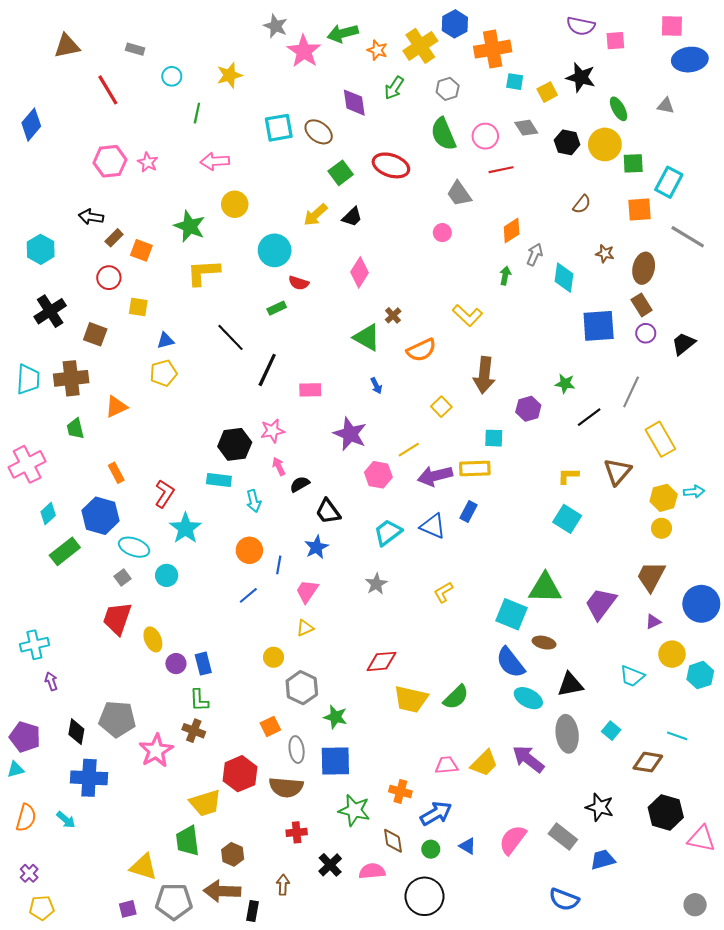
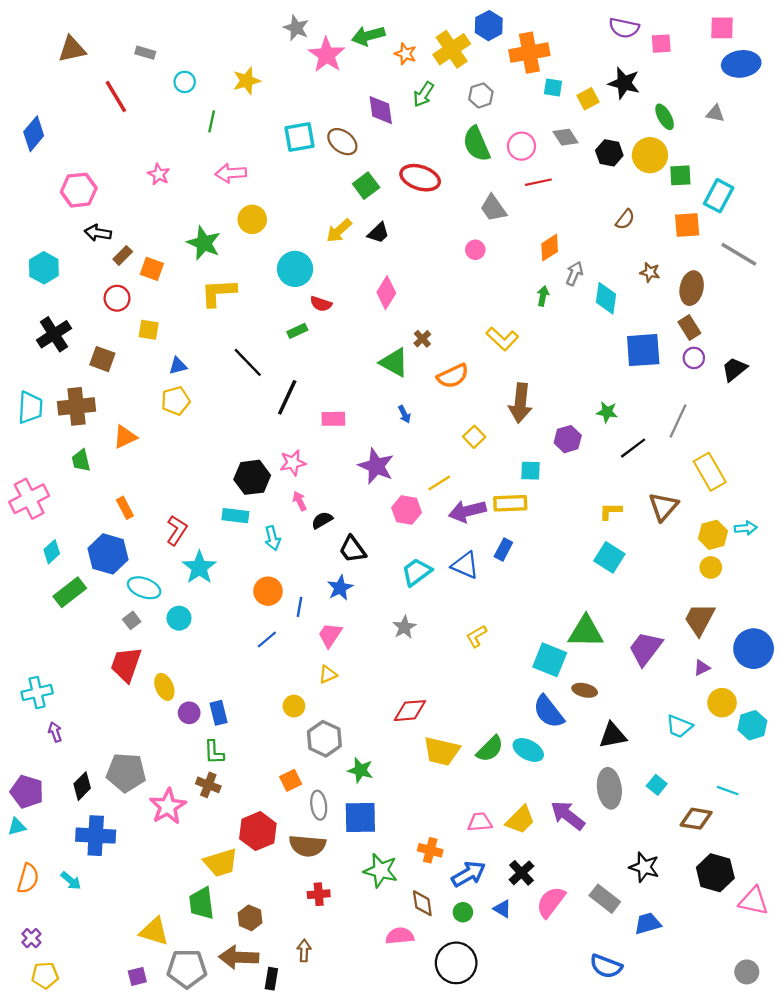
pink hexagon: (110, 161) -> (79, 190), moved
cyan ellipse: (528, 698) -> (528, 750), moved
black diamond: (76, 732) -> (82, 786), turned 35
black cross: (330, 865) -> (521, 873), moved

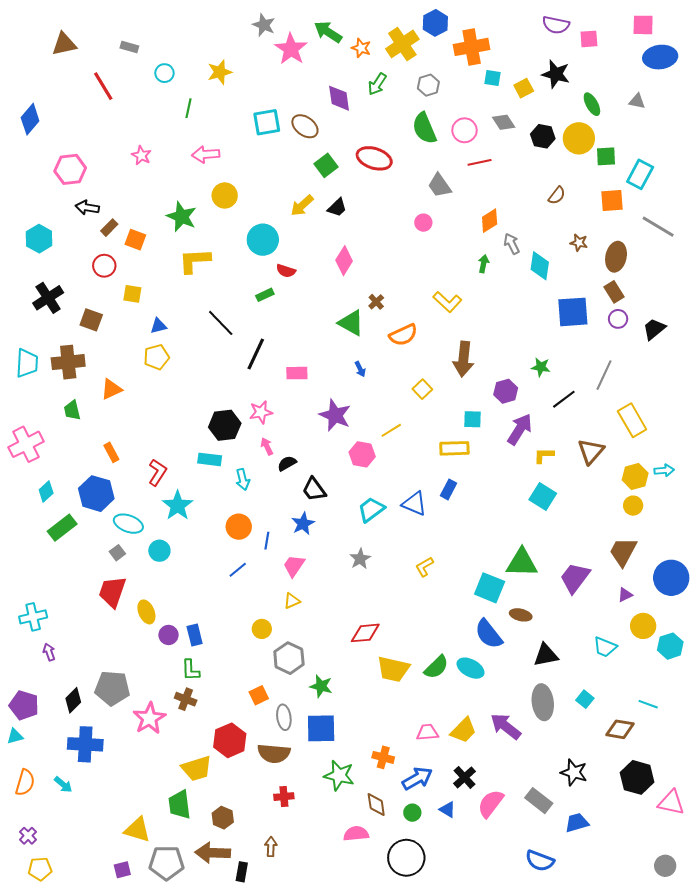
green arrow: (368, 36) -> (328, 32), turned 48
gray arrow: (574, 273) -> (512, 244), turned -50
purple arrow: (467, 511) -> (520, 429), moved, turned 136

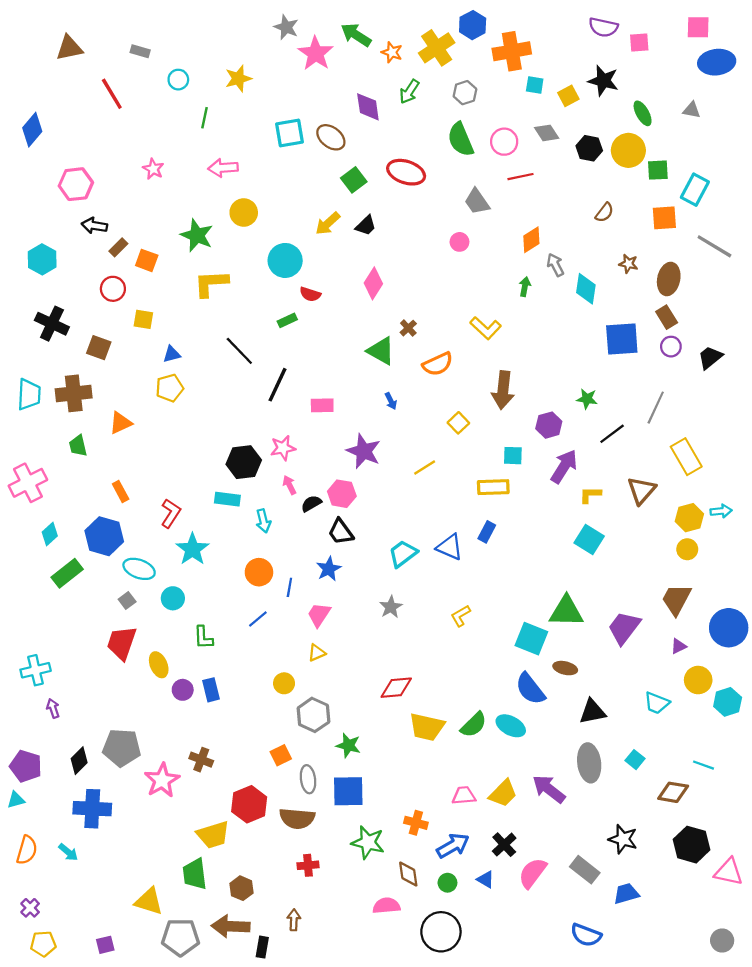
black cross: (48, 298) -> (52, 324), turned -32
pink hexagon: (362, 454) -> (342, 494), moved
green L-shape: (191, 670) -> (203, 638), moved
purple square: (122, 870) -> (105, 945), moved

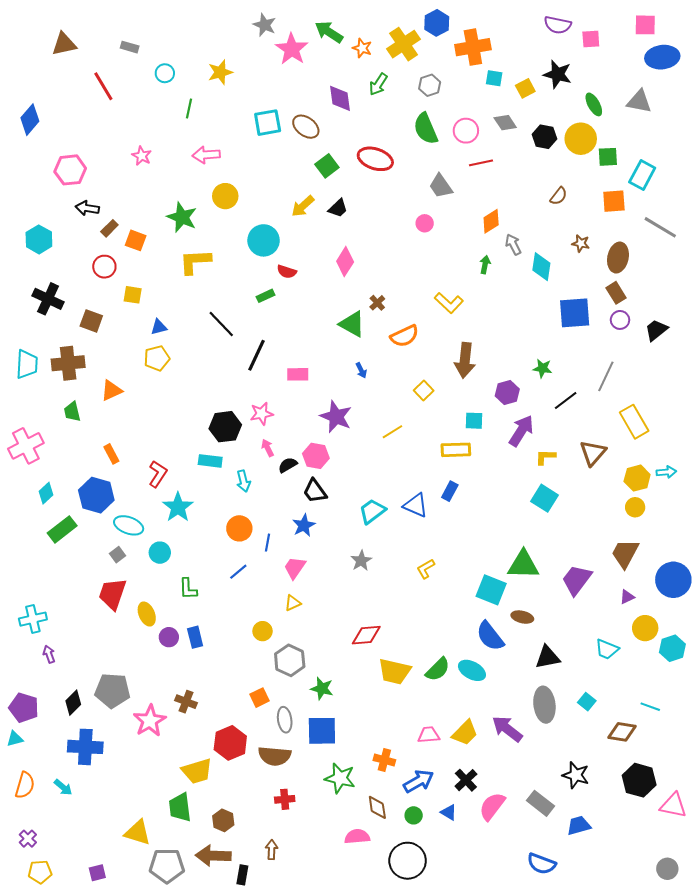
gray triangle: (692, 110) -> (639, 101), size x1.5

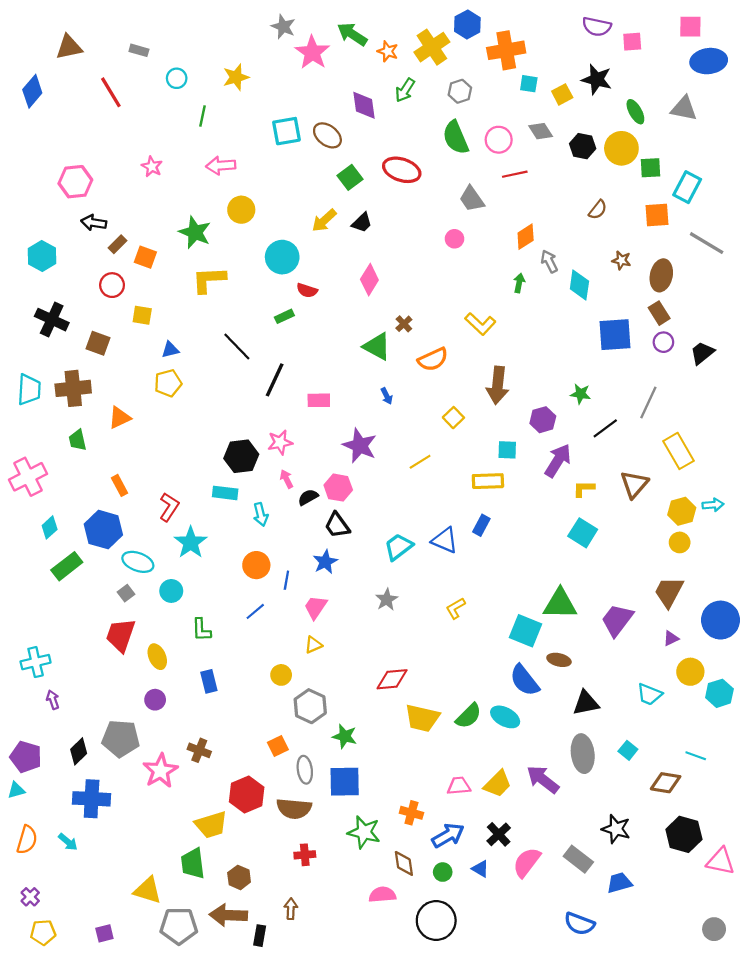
blue diamond: (30, 120) -> (32, 91), moved
purple circle: (169, 637) -> (155, 700), moved

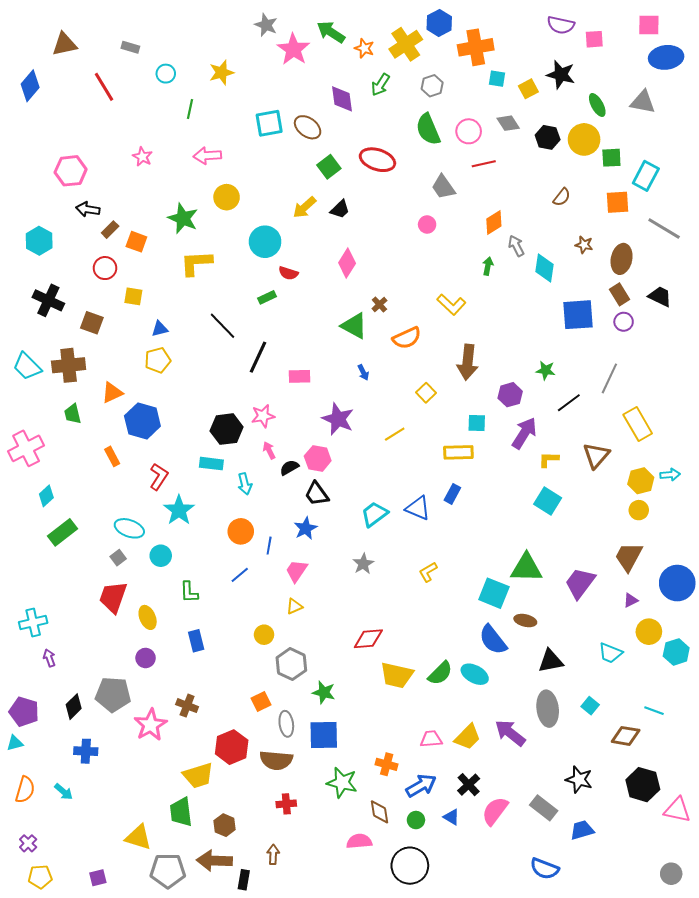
black trapezoid: (702, 353) -> (660, 296), moved, turned 65
cyan trapezoid: (29, 390) -> (27, 366), turned 132
blue hexagon: (103, 530) -> (142, 421), moved
blue cross: (92, 799) -> (86, 751), size x0.7

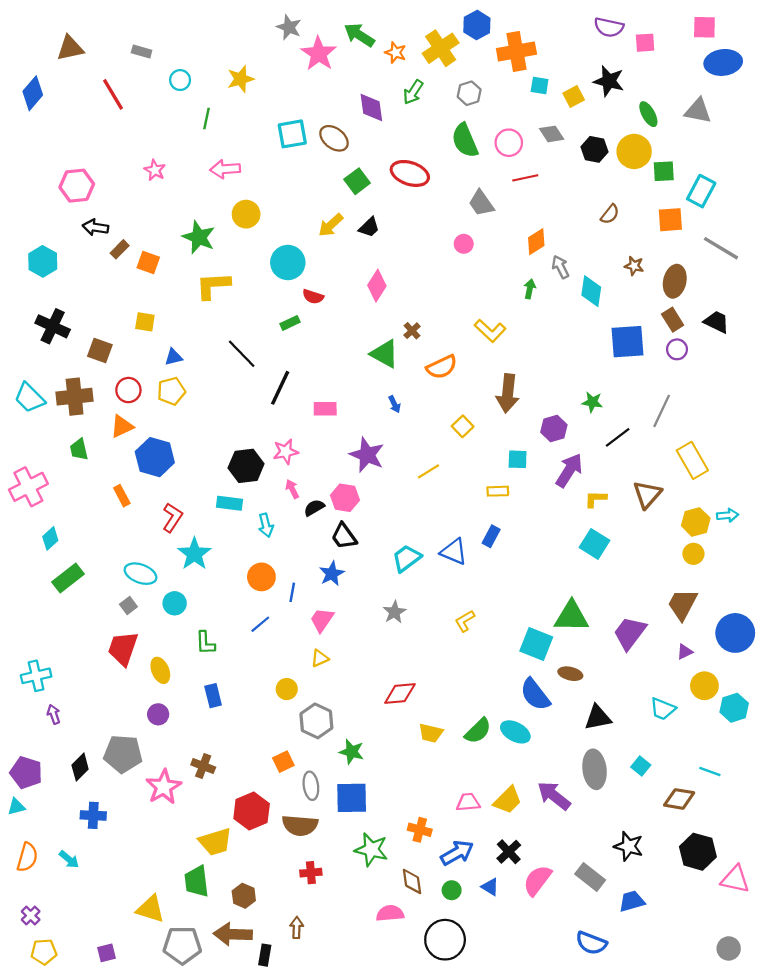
red circle: (105, 268) -> (128, 390), moved
yellow rectangle: (458, 452) -> (498, 491), size x0.7
yellow trapezoid: (397, 675) -> (431, 733), size x0.7

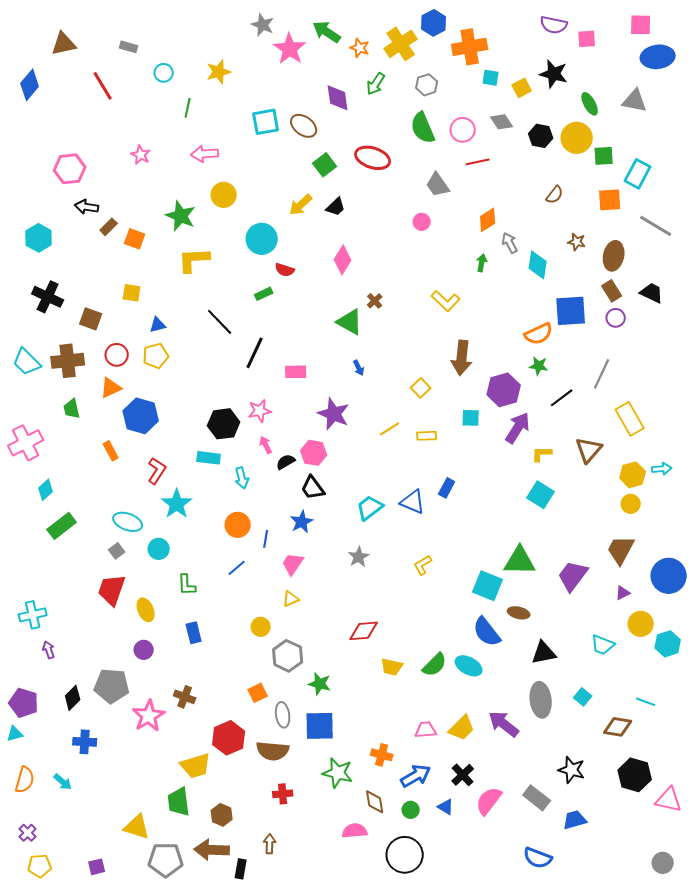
orange semicircle: (442, 367) -> (539, 334), moved
purple hexagon: (554, 429) -> (504, 390), size x1.4
yellow rectangle: (498, 491) -> (427, 436), moved

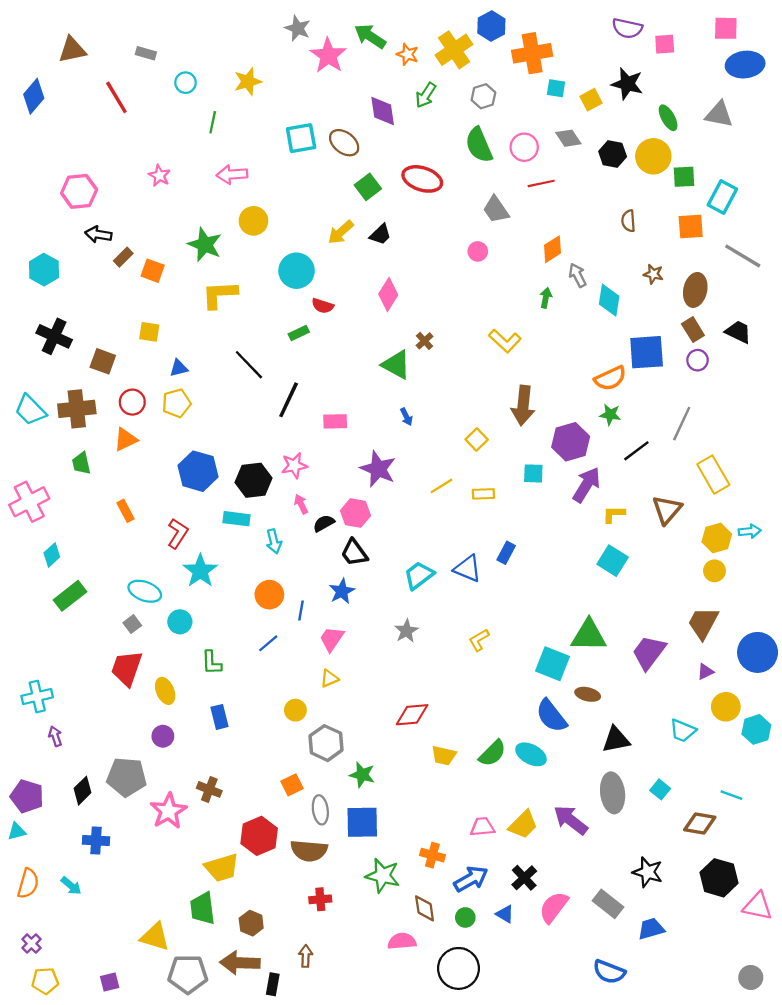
brown semicircle: (555, 195) -> (628, 221), turned 138
blue hexagon: (141, 416) -> (198, 471), moved

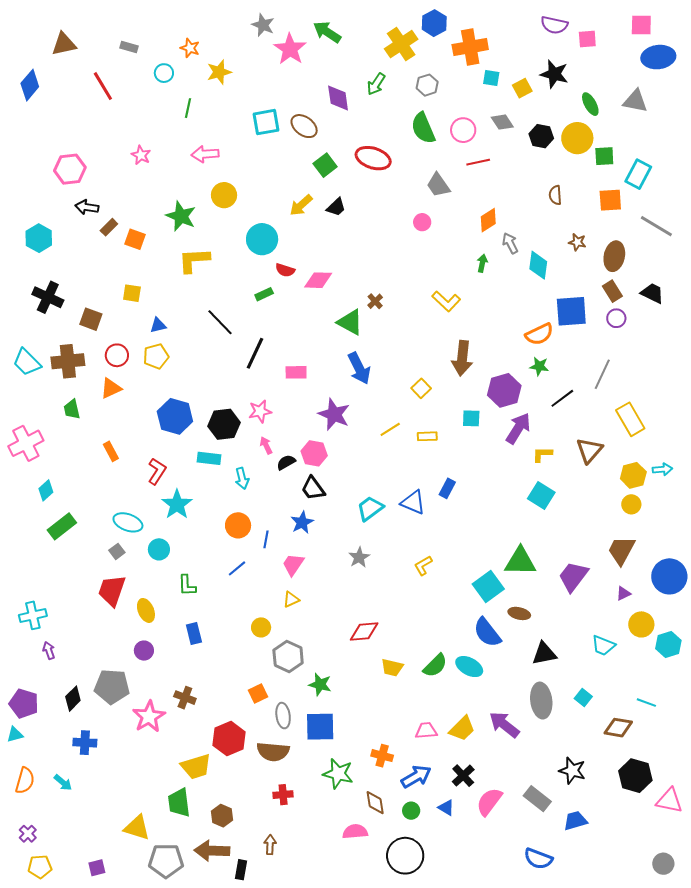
orange star: (408, 54) -> (190, 48), moved
pink diamond: (388, 294) -> (318, 280), moved, turned 60
blue arrow: (406, 417) -> (359, 368), size x2.0
cyan square: (553, 664) -> (488, 586), turned 32

